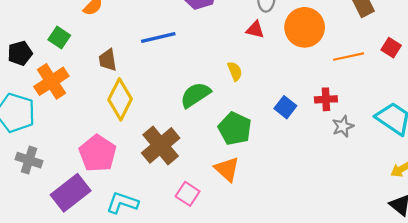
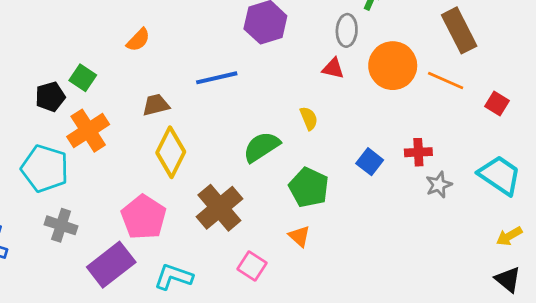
green square: (59, 37) -> (83, 78), moved
red square: (391, 48) -> (497, 103), moved
orange line: (348, 57) -> (446, 80), moved, turned 36
brown trapezoid: (108, 60) -> (156, 105), turned 85
orange triangle: (227, 169) -> (299, 236), size x0.7

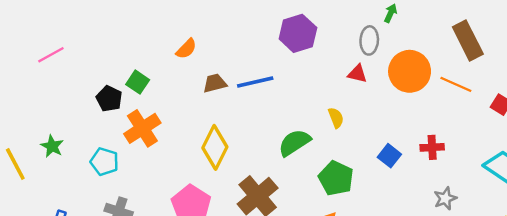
black pentagon: (50, 97) -> (109, 99), turned -30
brown trapezoid: (156, 105) -> (215, 83), moved
cyan pentagon: (45, 168) -> (104, 162), size x0.7
gray star: (439, 185) -> (445, 198), moved

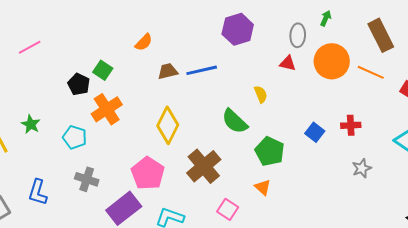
green arrow: (391, 13) -> (326, 18), moved
yellow semicircle: (336, 118) -> (261, 94), moved
green semicircle: (294, 143) -> (235, 121), turned -104

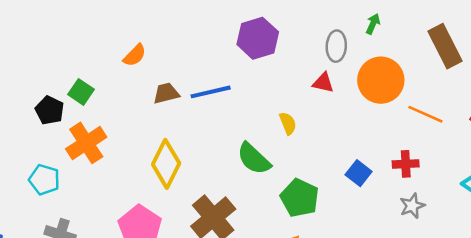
orange line: (371, 72) -> (425, 114), moved
gray star: (362, 168) -> (412, 206), moved

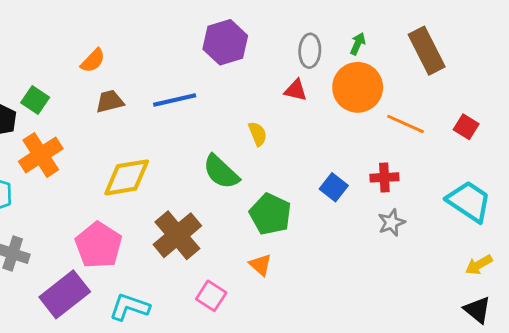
green arrow: (373, 24) -> (358, 44), moved
brown trapezoid: (166, 93) -> (110, 101), moved
yellow diamond: (166, 164) -> (127, 177), turned 54

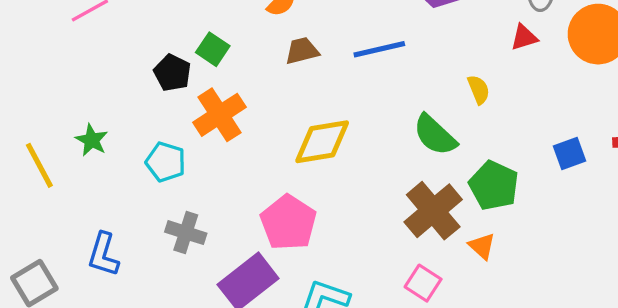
red triangle: (296, 90) -> (524, 37), turned -30
blue square: (334, 187) -> (569, 154), turned 32
brown cross: (177, 235) -> (433, 211), moved

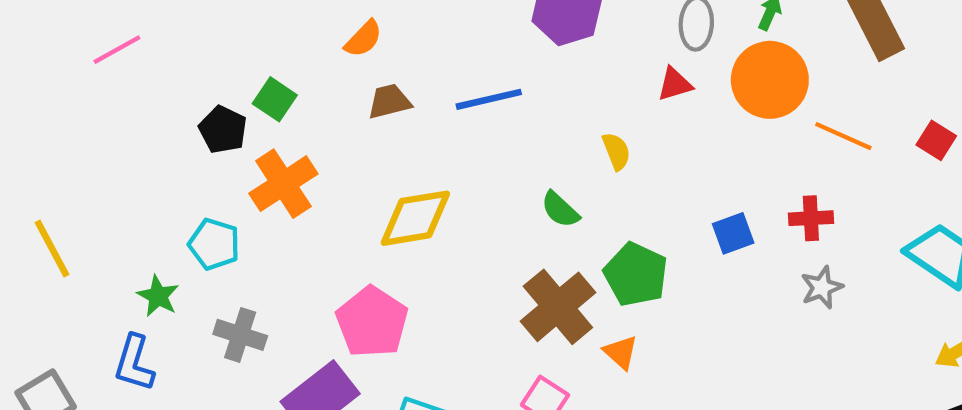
green semicircle: (435, 135) -> (560, 210), size x0.7
green star: (92, 140) -> (158, 296), moved

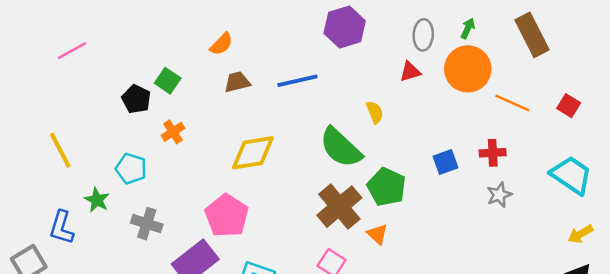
orange cross: (283, 184) -> (173, 132), size x0.6
green semicircle: (560, 210) -> (341, 148), size x1.8
yellow line: (52, 248) -> (60, 150), moved
blue L-shape: (134, 363) -> (62, 227), moved

